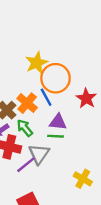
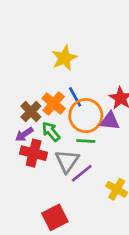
orange circle: (56, 78) -> (86, 116), moved
purple triangle: (58, 122) -> (110, 121), moved
purple line: (26, 165) -> (82, 173), moved

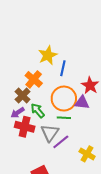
blue line: (75, 97) -> (63, 68), moved, turned 42
orange cross: (54, 103) -> (34, 79), moved

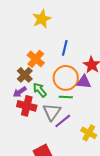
yellow star: (48, 55) -> (42, 19), moved

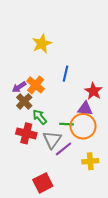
orange circle: (66, 78) -> (83, 126), moved
purple arrow: (20, 92) -> (19, 87), moved
yellow cross: (89, 133) -> (90, 161), turned -35

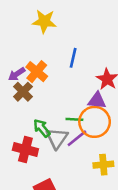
yellow star: (42, 44) -> (44, 21), turned 30
green arrow: (40, 117) -> (42, 128), moved
red cross: (26, 133) -> (25, 150), moved
purple line: (63, 149) -> (77, 138), moved

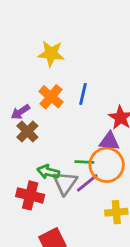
orange cross: (37, 72) -> (51, 97), moved
green arrow: (42, 128) -> (48, 172), turned -36

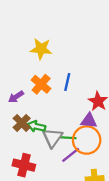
brown cross: (27, 131) -> (22, 123), moved
green arrow: (48, 172) -> (36, 126), moved
gray triangle: (65, 183) -> (52, 138), moved

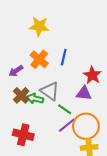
gray triangle: (52, 138) -> (50, 91), moved, turned -30
green line: (68, 138) -> (65, 109), turned 32
orange circle: (87, 140) -> (86, 126), moved

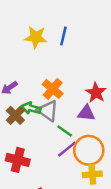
blue line: (64, 57) -> (63, 36), moved
orange cross: (39, 59) -> (53, 89), moved
green arrow: (35, 99) -> (31, 108), moved

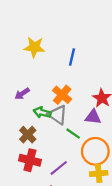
blue line: (63, 36) -> (72, 57), moved
yellow star: (36, 37) -> (34, 47), moved
brown cross: (15, 115) -> (28, 135), moved
purple line: (67, 149) -> (59, 168), moved

